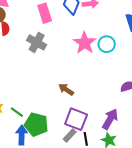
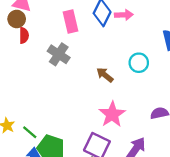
pink star: (85, 43) -> (112, 114), moved
brown arrow: (66, 90) -> (105, 75), moved

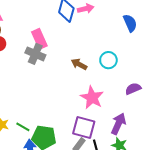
pink rectangle: (71, 22) -> (39, 39), moved
cyan circle: (139, 63) -> (108, 60), moved

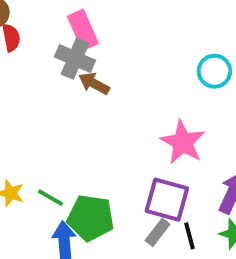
brown arrow: (79, 64) -> (94, 84), moved

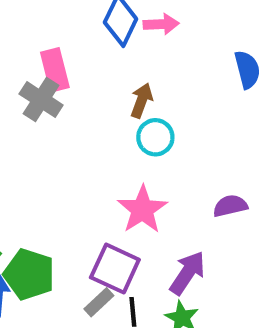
cyan circle: (214, 71) -> (155, 137), moved
brown arrow: (94, 84) -> (142, 100), moved, turned 72

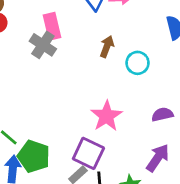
cyan circle: (155, 137) -> (138, 63), moved
purple arrow: (187, 273) -> (158, 158), moved

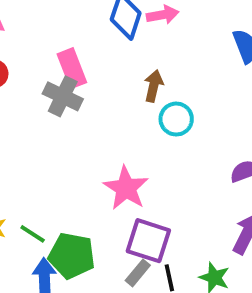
cyan circle: (138, 63) -> (176, 119), moved
pink star: (106, 116) -> (126, 188), moved

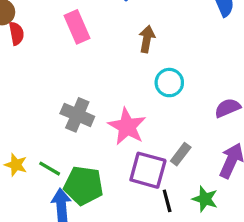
gray cross: (63, 96) -> (77, 115), moved
cyan circle: (176, 119) -> (169, 83), moved
gray rectangle: (138, 273) -> (181, 154), moved

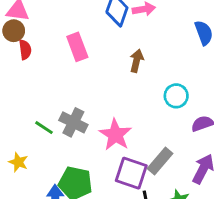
cyan circle: (169, 83) -> (176, 96), moved
gray rectangle: (181, 154) -> (160, 161), size x1.4
green line: (50, 169) -> (44, 128), moved

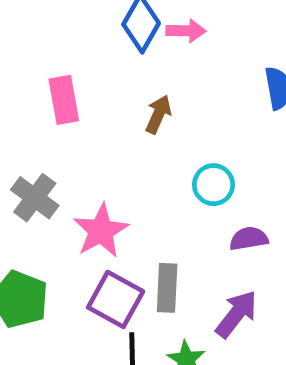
pink rectangle: (77, 47) -> (64, 100), moved
gray rectangle: (160, 161) -> (167, 288), turned -48

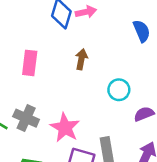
pink rectangle: (64, 100) -> (30, 63), turned 30

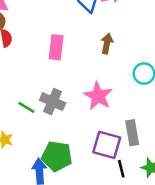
pink star: (65, 128) -> (98, 96), moved

